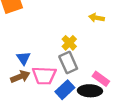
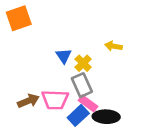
yellow arrow: (97, 18) -> (113, 46), moved
blue triangle: (23, 58) -> (64, 56), moved
pink rectangle: (101, 79) -> (88, 103), moved

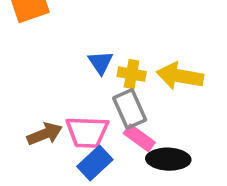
yellow arrow: (113, 46) -> (180, 76), moved, size x1.6
yellow cross: (83, 63) -> (132, 74), turned -35
blue rectangle: (78, 115) -> (95, 163), moved

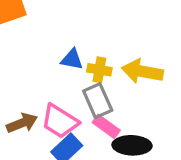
blue triangle: (101, 62) -> (72, 59), turned -45
pink trapezoid: (87, 132) -> (60, 121), turned 30

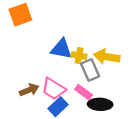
blue triangle: (72, 59) -> (61, 49), size x1.5
gray rectangle: (98, 101) -> (90, 70), moved

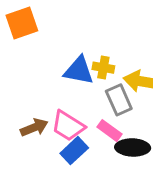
yellow cross: (79, 56) -> (103, 68), moved

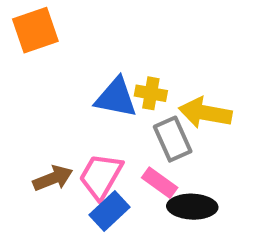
pink trapezoid: (68, 126) -> (101, 176), turned 88

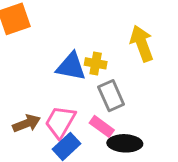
yellow arrow: (205, 113) -> (142, 43), moved, turned 60

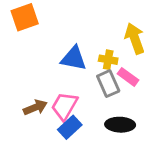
yellow cross: (96, 63) -> (108, 60), moved
pink rectangle: (102, 126) -> (128, 77), moved

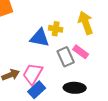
yellow cross: (108, 60) -> (56, 29), moved

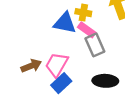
pink rectangle: (81, 52) -> (87, 30), moved

